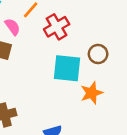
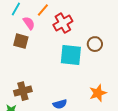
orange star: (92, 93) -> (98, 93), moved

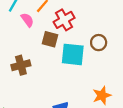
brown square: (21, 41) -> (50, 39), moved
brown cross: (23, 91) -> (21, 65), moved

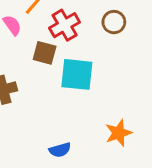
brown circle: (99, 43) -> (114, 22), moved

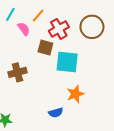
brown circle: (114, 22) -> (92, 27), size x1.5
orange star: (118, 133) -> (75, 94), moved

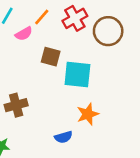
pink semicircle: (24, 29) -> (24, 34), turned 96
red cross: (59, 29) -> (75, 18), moved
brown cross: (18, 72) -> (16, 105), moved

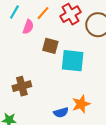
pink semicircle: (24, 34) -> (28, 27), turned -40
orange star: (88, 114) -> (81, 104), moved

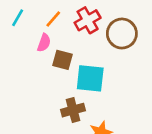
pink semicircle: (28, 27) -> (44, 43), moved
brown cross: (22, 86) -> (73, 110), moved

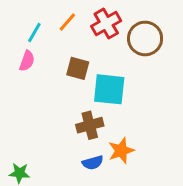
cyan line: (18, 18) -> (34, 32), moved
pink semicircle: (44, 43) -> (27, 61), moved

